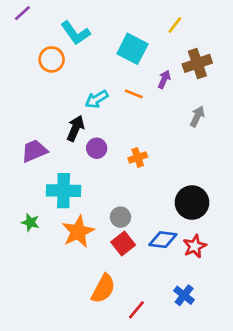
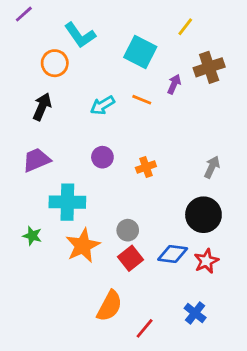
gray arrow: (197, 116) -> (212, 167), moved
black arrow: (75, 128) -> (42, 107), moved

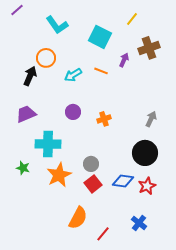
orange circle: (55, 63) -> (46, 58), moved

